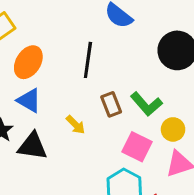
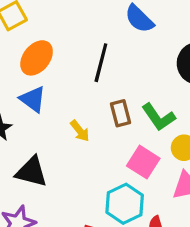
black triangle: (32, 146) -> (31, 172), moved

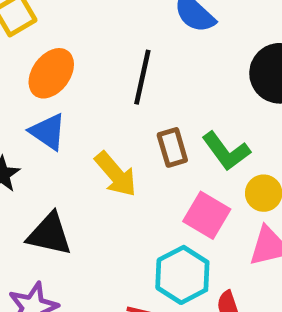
yellow arrow: (80, 131) -> (116, 174), size x1.5

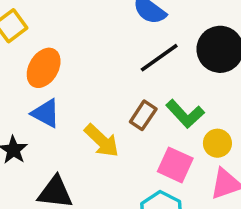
black line: (142, 77) -> (159, 58), moved, turned 48
brown rectangle: (172, 147) -> (143, 115), turned 56

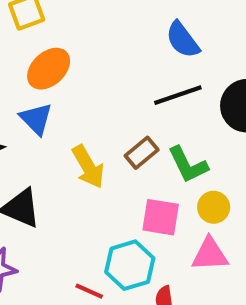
pink square: (175, 165) -> (161, 217), turned -32

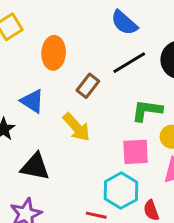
orange ellipse: (49, 69) -> (54, 53), moved, turned -32
brown rectangle: (142, 153) -> (88, 86), moved
green L-shape: (188, 165) -> (147, 111), turned 136

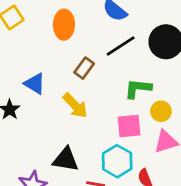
orange ellipse: (54, 53) -> (64, 25), moved
black triangle: (35, 167) -> (66, 159), moved

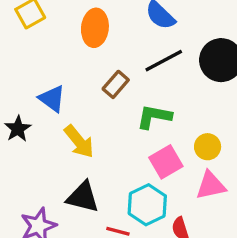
green L-shape: (138, 88) -> (154, 117), moved
yellow arrow: (75, 106) -> (79, 142), moved
pink square: (129, 126) -> (166, 162), turned -30

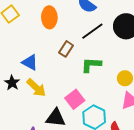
yellow arrow: (79, 142) -> (36, 88), moved
pink square: (166, 162) -> (75, 99), moved

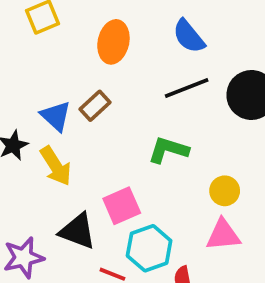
brown rectangle: (66, 49) -> (95, 106), moved

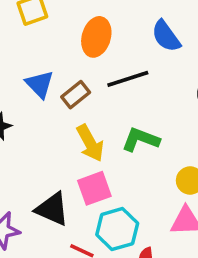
black line: (187, 88) -> (128, 79), moved
blue triangle: (56, 116) -> (40, 84), moved
yellow arrow: (56, 166) -> (90, 143), moved

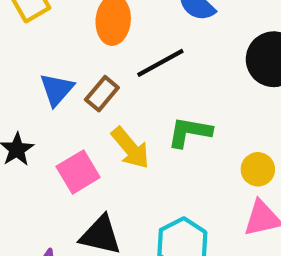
blue triangle: (40, 84) -> (57, 90), turned 36
pink square: (94, 188) -> (78, 172), moved

